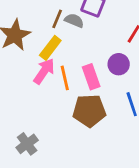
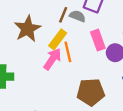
pink rectangle: (91, 77) -> (98, 40), moved
orange line: (65, 78) -> (68, 52), moved

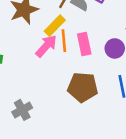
pink rectangle: (98, 40) -> (84, 44), moved

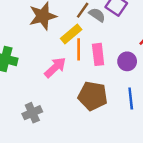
pink arrow: (46, 46) -> (55, 67), moved

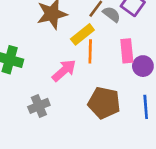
pink rectangle: (98, 54) -> (127, 51), moved
gray cross: (32, 113) -> (39, 106), moved

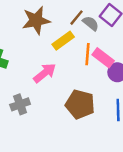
orange line: (90, 51) -> (87, 54), moved
pink rectangle: (127, 51) -> (103, 58), turned -50

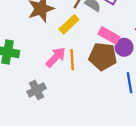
orange line: (87, 54) -> (72, 60), moved
brown pentagon: (80, 104) -> (103, 56), moved

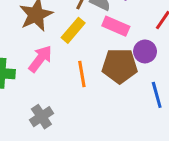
pink rectangle: (109, 35) -> (116, 26), moved
pink arrow: (56, 57) -> (40, 59), moved

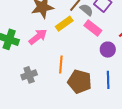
brown pentagon: (120, 66) -> (80, 82), moved
orange line: (82, 74) -> (61, 65), moved

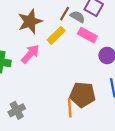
orange line: (61, 65) -> (70, 108), moved
gray cross: (29, 75) -> (17, 110), moved

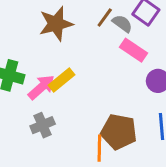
yellow rectangle: (56, 35) -> (62, 80), moved
pink arrow: (30, 54) -> (41, 87), moved
gray cross: (17, 110) -> (43, 125), moved

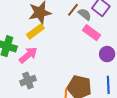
yellow rectangle: (62, 80) -> (35, 31), moved

